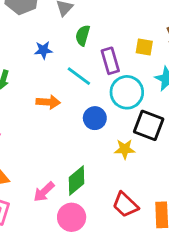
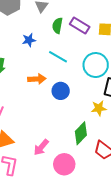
purple rectangle: (110, 61) -> (80, 25), moved, turned -36
blue circle: (95, 118) -> (61, 91), moved
green diamond: (76, 181) -> (81, 133), moved

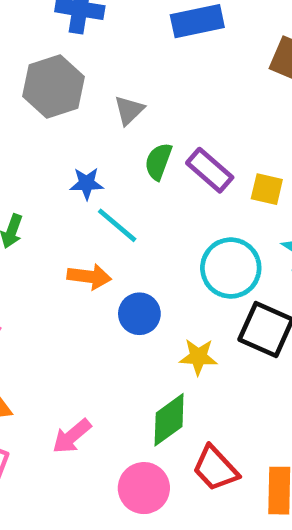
cyan line: (58, 57) -> (117, 225), moved
yellow star: (99, 108) -> (198, 357), moved
pink circle: (64, 164) -> (144, 488), moved

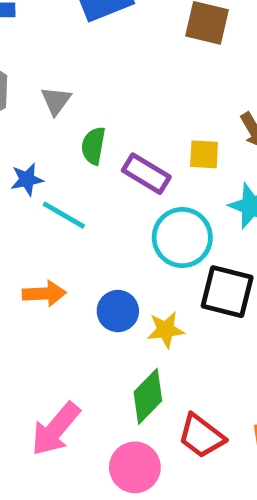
purple rectangle: (210, 170) -> (146, 174), moved
orange arrow: (89, 277) -> (44, 294), moved
blue circle: (139, 314) -> (118, 311), moved
pink arrow: (72, 436) -> (56, 429), size x1.4

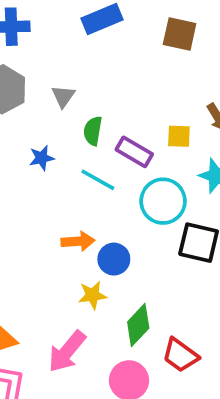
cyan line: (64, 215) -> (98, 180), moved
orange arrow: (44, 294) -> (78, 241), moved
yellow star: (166, 330) -> (92, 295), moved

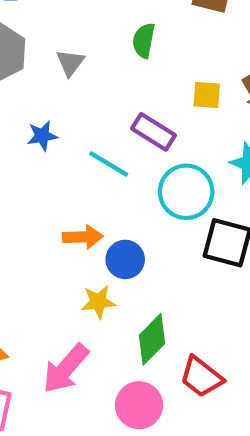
green semicircle: (93, 131) -> (144, 40), moved
yellow square: (179, 136) -> (207, 95), moved

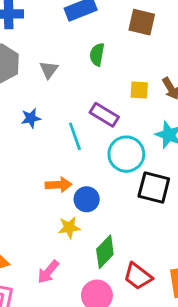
cyan line: (109, 164) -> (75, 136), turned 40
pink arrow: (66, 369) -> (48, 272), size x0.7

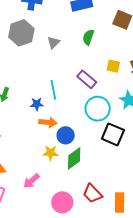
blue star: (31, 118) -> (37, 104), moved
cyan line: (75, 136) -> (53, 90), moved
green diamond: (105, 252) -> (74, 158), moved

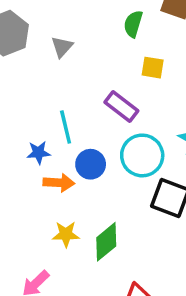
green semicircle: (88, 37) -> (133, 24), moved
yellow square: (113, 66) -> (153, 68), moved
blue circle: (66, 135) -> (91, 164), moved

